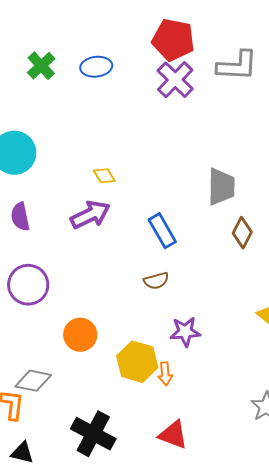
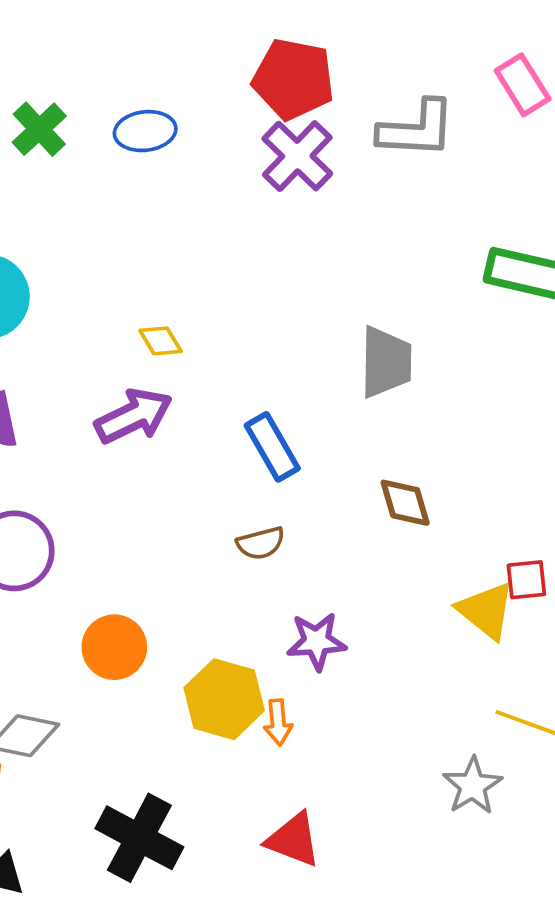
brown diamond: (242, 233) -> (405, 503), moved, turned -44

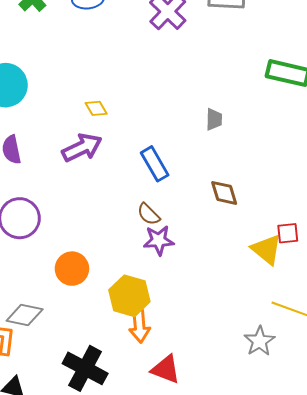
gray trapezoid: (386, 362) -> (214, 119), size x0.6
brown semicircle: (261, 543) -> (149, 214), turned 60
purple star: (317, 641) -> (159, 240), moved
orange arrow: (278, 722) -> (139, 326), moved, size x1.4

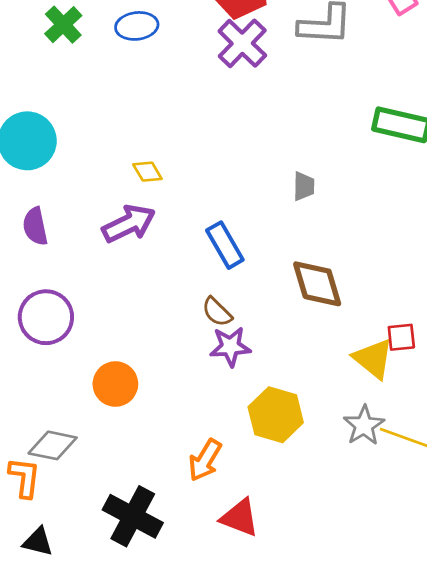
brown diamond: (224, 193) -> (317, 284), size x1.4
yellow hexagon: (129, 296) -> (276, 415), moved
orange arrow: (139, 326) -> (205, 460), turned 36
gray star: (259, 341) -> (364, 425), moved

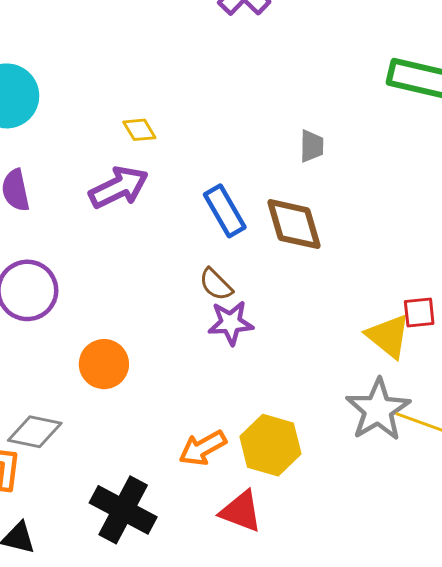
brown diamond: (317, 284) -> (294, 224), moved
yellow hexagon: (276, 415) -> (270, 445), moved
gray star: (364, 425) -> (378, 410), size x1.4
orange arrow: (205, 460) -> (203, 448), turned 30

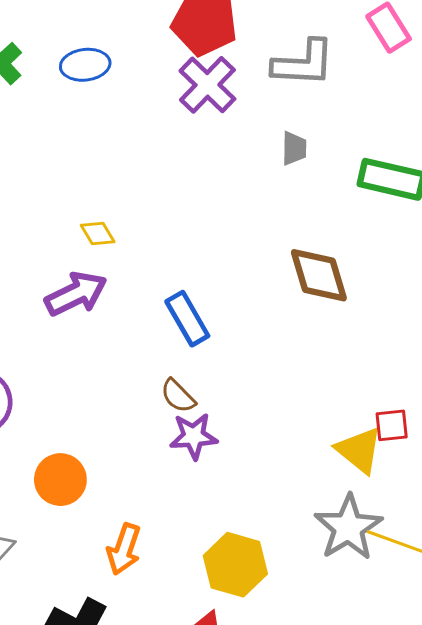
gray trapezoid: (312, 146) -> (294, 148), moved
brown diamond: (294, 224) -> (319, 275), moved
orange arrow: (203, 448) -> (124, 549), moved, turned -42

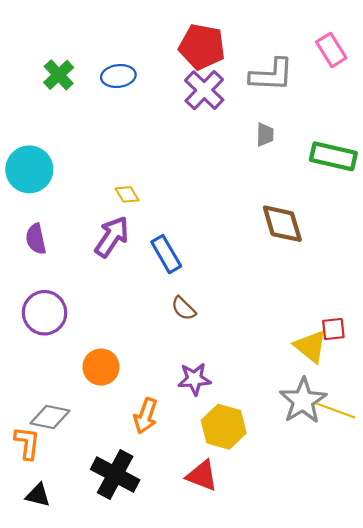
purple arrow: (76, 294) -> (112, 237), turned -30
blue rectangle: (187, 319) -> (166, 254), moved
purple star: (194, 436) -> (194, 379), moved

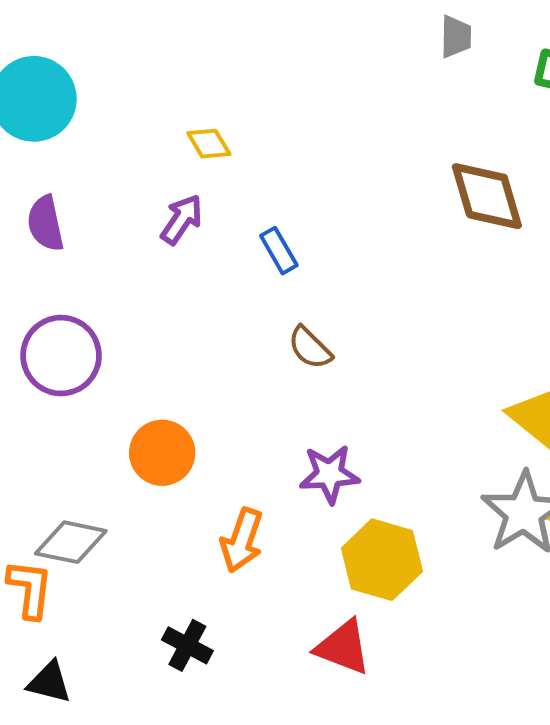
purple arrow: (112, 237) -> (182, 219), size x0.7
blue rectangle: (166, 254) -> (279, 251), size x0.7
black cross: (115, 475) -> (187, 645), size x0.6

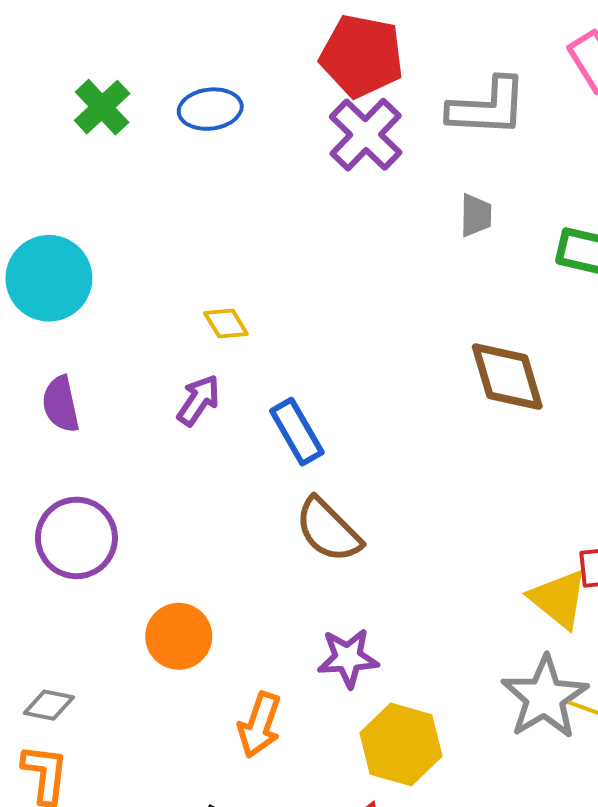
blue rectangle: (279, 251) -> (297, 432), size x1.4
brown semicircle: (310, 348) -> (328, 530), size x1.5
gray diamond: (71, 542) -> (49, 705), moved, size x0.7

